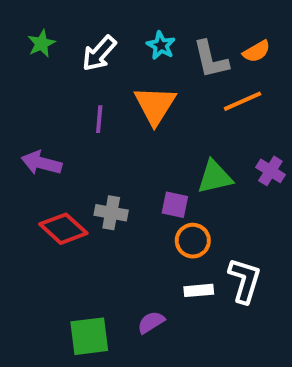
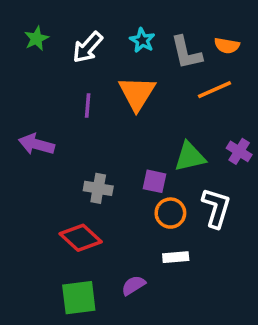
orange semicircle: (257, 51) -> (227, 46), turned 40
red diamond: (63, 229) -> (81, 238), moved
white L-shape: (245, 280) -> (216, 208), moved

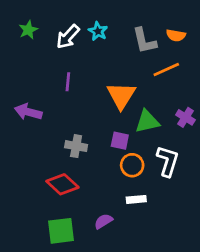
cyan star: (142, 40) -> (98, 31), moved
orange triangle: (137, 93) -> (121, 95), moved

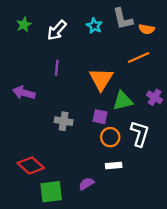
cyan star: (98, 31) -> (94, 26), moved
gray L-shape: (144, 41) -> (123, 19), moved
red diamond: (62, 184) -> (31, 166), moved

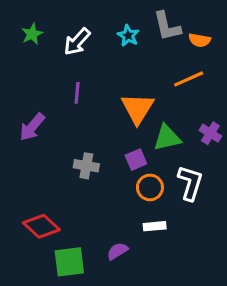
purple arrow: (24, 93) -> (32, 127), turned -65
purple square: (100, 117) -> (136, 160), turned -35

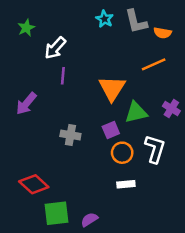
cyan star: (128, 36) -> (104, 19), moved
white arrow: (77, 42) -> (55, 48), moved
purple semicircle: (117, 251) -> (89, 220), moved

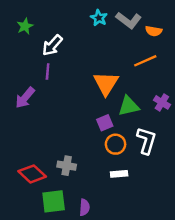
gray L-shape: (136, 21) -> (129, 20), turned -40
purple line: (63, 76) -> (48, 71), moved
gray cross: (70, 135) -> (67, 166), moved
purple semicircle: (89, 220) -> (85, 207), turned 126

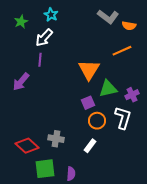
cyan star: (99, 18) -> (51, 15), moved
purple cross: (162, 102) -> (132, 95), moved, turned 32
white rectangle: (119, 174) -> (90, 146), moved, turned -48

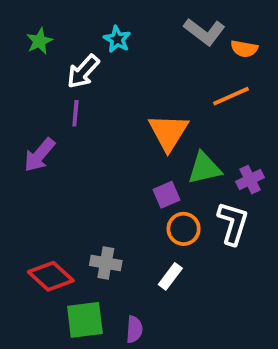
cyan star: (51, 15) -> (117, 39), moved

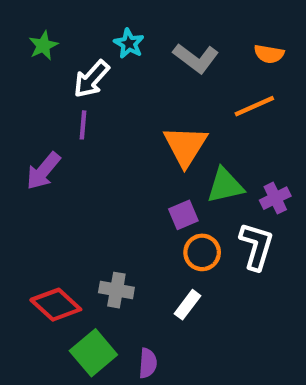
gray L-shape: (204, 32) -> (196, 58), moved
green square: (85, 320) -> (93, 353), turned -33

